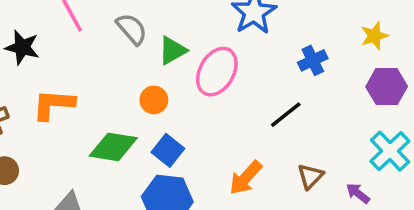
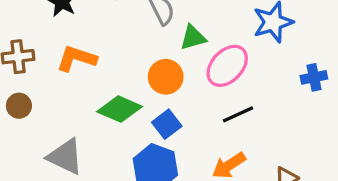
orange circle: (154, 100) -> (166, 77), size x1.4
black line: (286, 115) -> (238, 114), moved

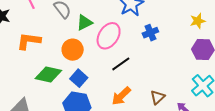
orange L-shape: (76, 58) -> (29, 41), moved
blue cross: (314, 77) -> (150, 33), moved

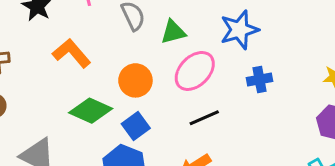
green triangle: (85, 23) -> (173, 32), moved
orange L-shape: (29, 41) -> (72, 53), turned 30

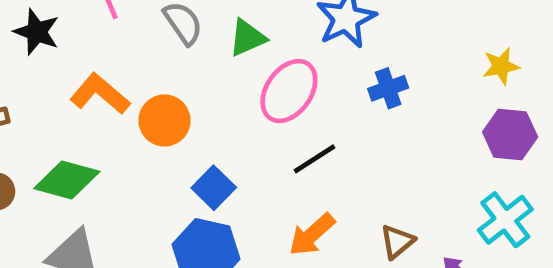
orange circle: (135, 80) -> (164, 120), moved
green diamond: (91, 111) -> (67, 180), moved

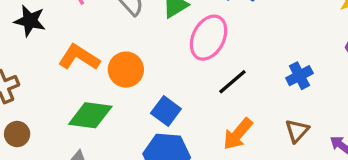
blue cross: (388, 88) -> (299, 76), moved
green diamond: (67, 180) -> (90, 115), moved

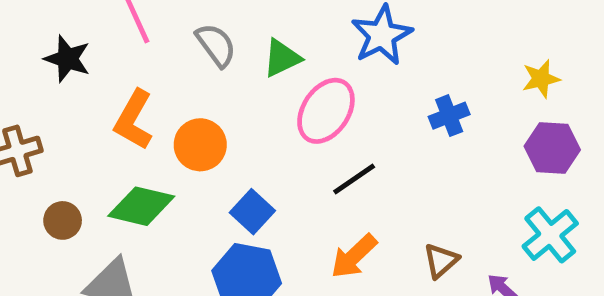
orange L-shape: (79, 57) -> (134, 120), turned -99
blue cross: (299, 76) -> (449, 116), moved
brown circle: (17, 134) -> (63, 220), moved

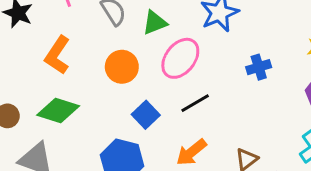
orange circle: (200, 145) -> (122, 67), moved
blue square: (252, 212) -> (146, 115), moved

